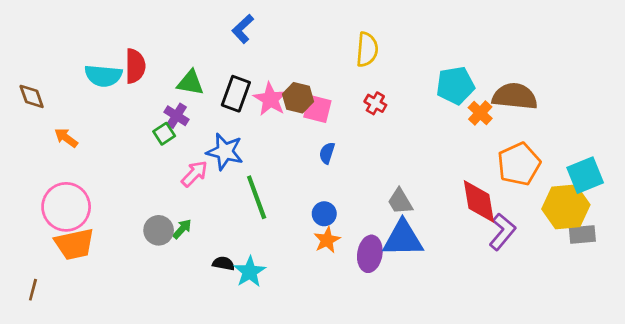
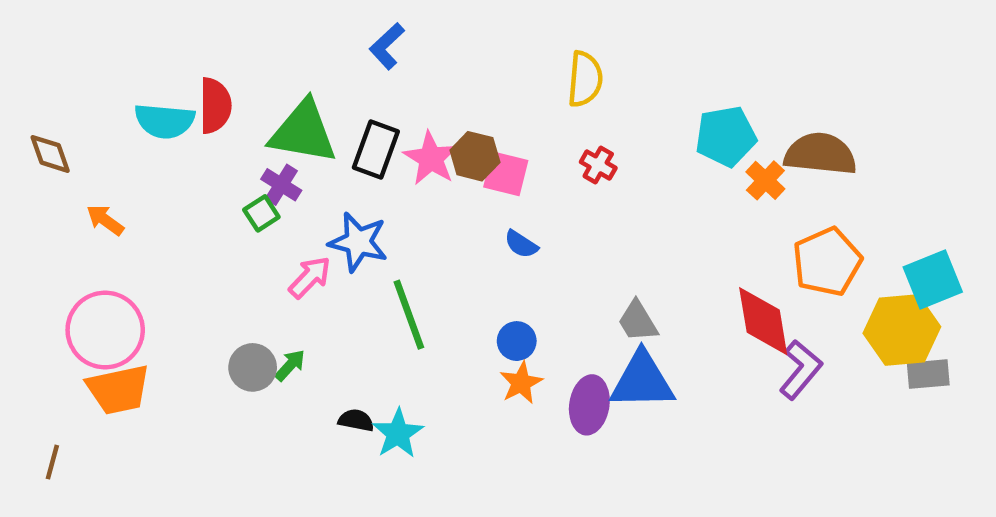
green triangle: (190, 83) -> (303, 132), size x1.6
blue semicircle: (327, 153) -> (521, 244), turned -75

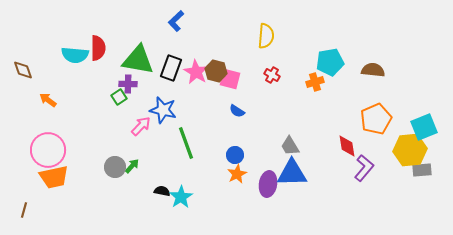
brown semicircle: (820, 154) -> (373, 70), size x0.7
orange cross: (765, 180) -> (315, 82), moved, turned 30
purple cross: (281, 185) -> (128, 84), turned -30
red diamond: (763, 321) -> (347, 146), size x0.7

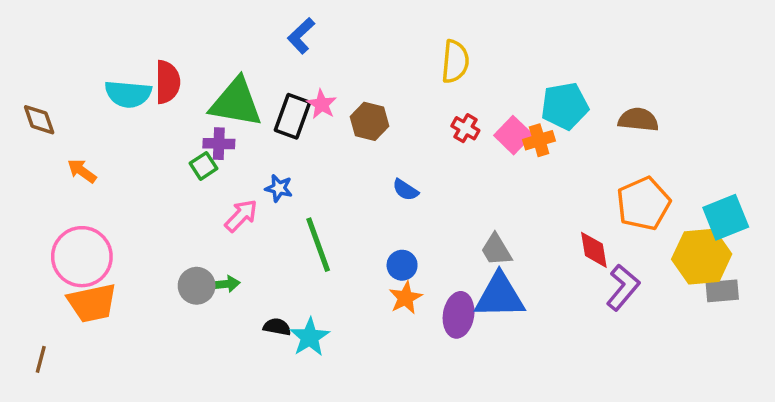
pink star: (196, 72) -> (322, 104), moved, size x0.7
pink square: (230, 79) -> (513, 135), moved, turned 30
blue star: (163, 110) -> (279, 188), size x0.6
green arrow: (132, 166) -> (226, 284), turned 42

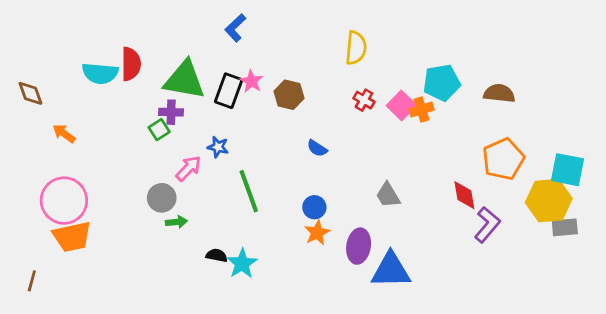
cyan square: (726, 217) -> (568, 170), turned 33
gray circle: (197, 286) -> (162, 198), moved
blue triangle: (500, 296) -> (391, 270), moved

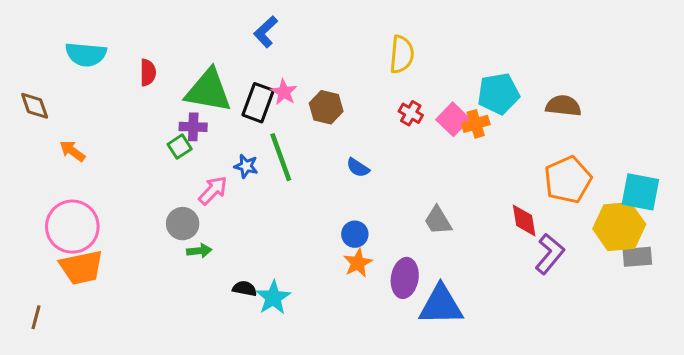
red semicircle: (131, 64) -> (148, 72), size x0.7
cyan semicircle: (100, 73) -> (86, 54), moved
green line: (249, 191) -> (281, 157), moved

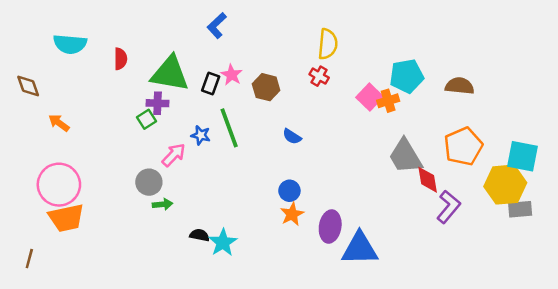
black rectangle: (258, 103) -> (211, 83), size x0.7
red cross: (411, 113) -> (319, 76), moved
gray trapezoid: (438, 221) -> (405, 156), moved, size x1.5

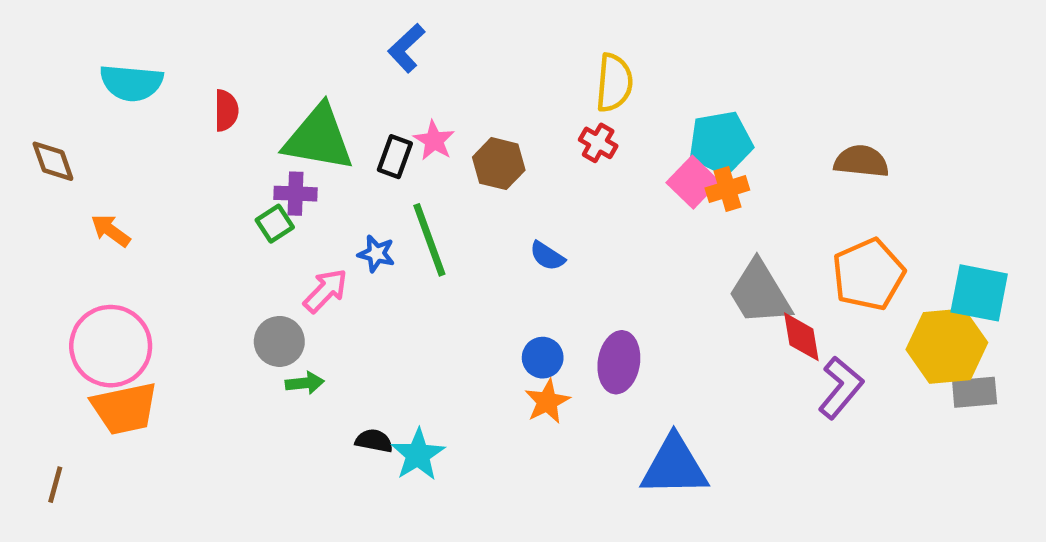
cyan pentagon: (407, 76) -> (720, 143), moved
purple ellipse: (330, 226) -> (619, 362), moved

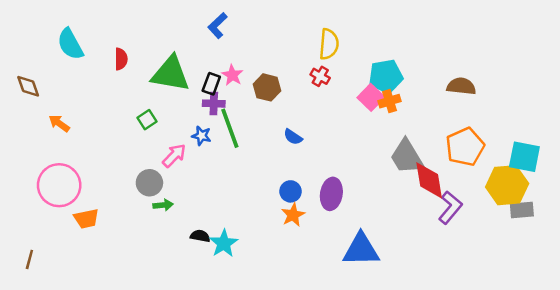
cyan semicircle: (131, 83) -> (70, 44), turned 56
purple cross: (295, 194) -> (214, 104), moved
red diamond: (801, 337) -> (429, 180), size x1.4
orange trapezoid: (125, 408) -> (86, 219), moved, size x0.7

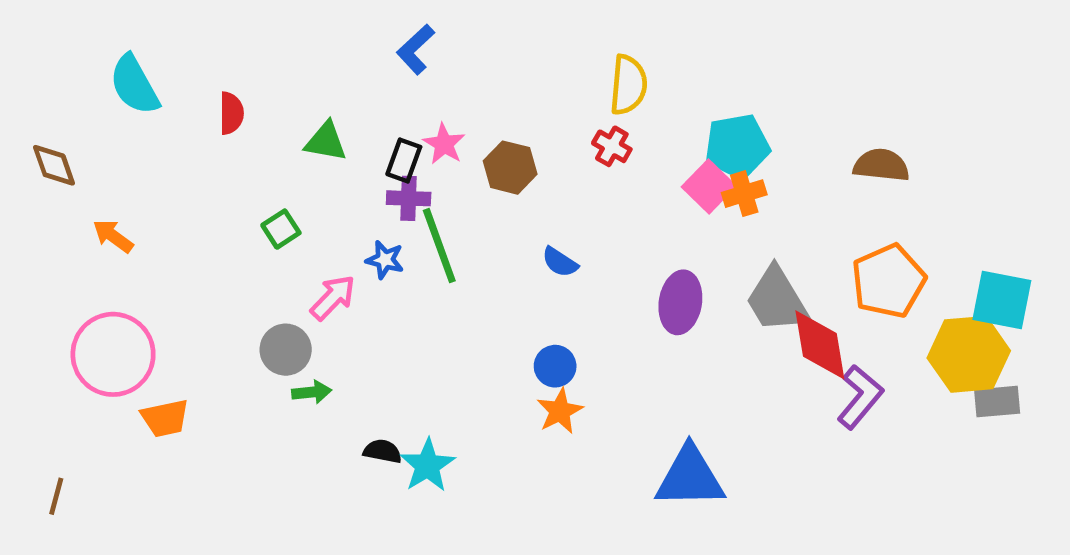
green triangle: (170, 74) -> (326, 142), size x0.6
purple ellipse: (331, 194) -> (680, 302), moved

